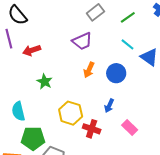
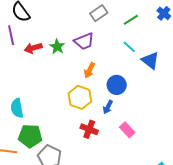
blue circle: (116, 73) -> (117, 85), moved
green star: (45, 82) -> (57, 47), moved
yellow hexagon: (71, 113) -> (80, 97), moved

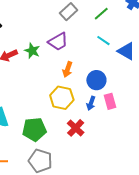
red cross: (89, 129) -> (76, 128), turned 30
pink rectangle: (127, 130) -> (110, 101), moved, turned 35
green pentagon: (30, 136) -> (34, 129), moved

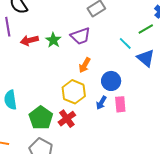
green line: (101, 14) -> (146, 29), moved
red cross: (76, 128) -> (67, 119), moved
green pentagon: (34, 129) -> (41, 118), turned 30

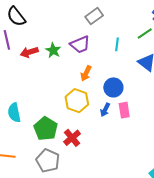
cyan line: (125, 43) -> (117, 44), moved, turned 56
red cross: (67, 119) -> (72, 138), moved

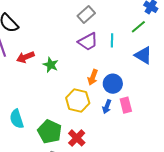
purple trapezoid: (80, 45) -> (88, 42), moved
green star: (53, 50) -> (51, 65), moved
orange arrow: (86, 73) -> (93, 77), moved

